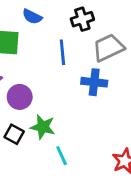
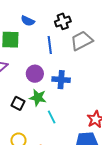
blue cross: (94, 82) -> (61, 80), moved
purple circle: (20, 97) -> (35, 74), moved

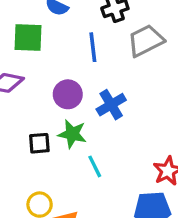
blue cross: (61, 80) -> (111, 105), turned -36
black square: (18, 103) -> (39, 143), turned -32

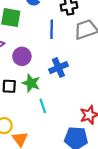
purple circle: (68, 94) -> (22, 56), moved

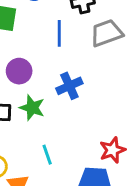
cyan line: (43, 106) -> (47, 155), moved

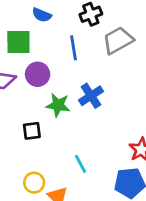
purple circle: (19, 71) -> (38, 74), moved
green star: (32, 108) -> (58, 105), moved

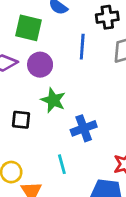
blue cross: (91, 96) -> (84, 128), moved

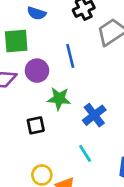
blue line: (82, 47) -> (70, 56), moved

